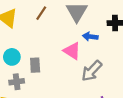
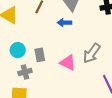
blue arrow: (90, 37) -> (64, 23), moved
pink triangle: (72, 51) -> (68, 63), moved

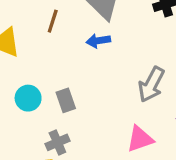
pink triangle: (68, 63) -> (140, 139), moved, turned -36
gray cross: (25, 72) -> (57, 142), moved

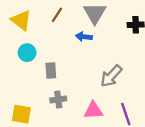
cyan circle: (28, 98) -> (27, 53), moved
gray cross: (57, 142) -> (58, 99), moved

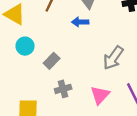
gray rectangle: (51, 70) -> (52, 61), turned 56
pink triangle: (93, 110) -> (100, 95), turned -36

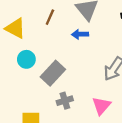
gray rectangle: (52, 61) -> (53, 73), size x1.5

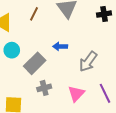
blue arrow: (80, 34) -> (60, 46), moved

